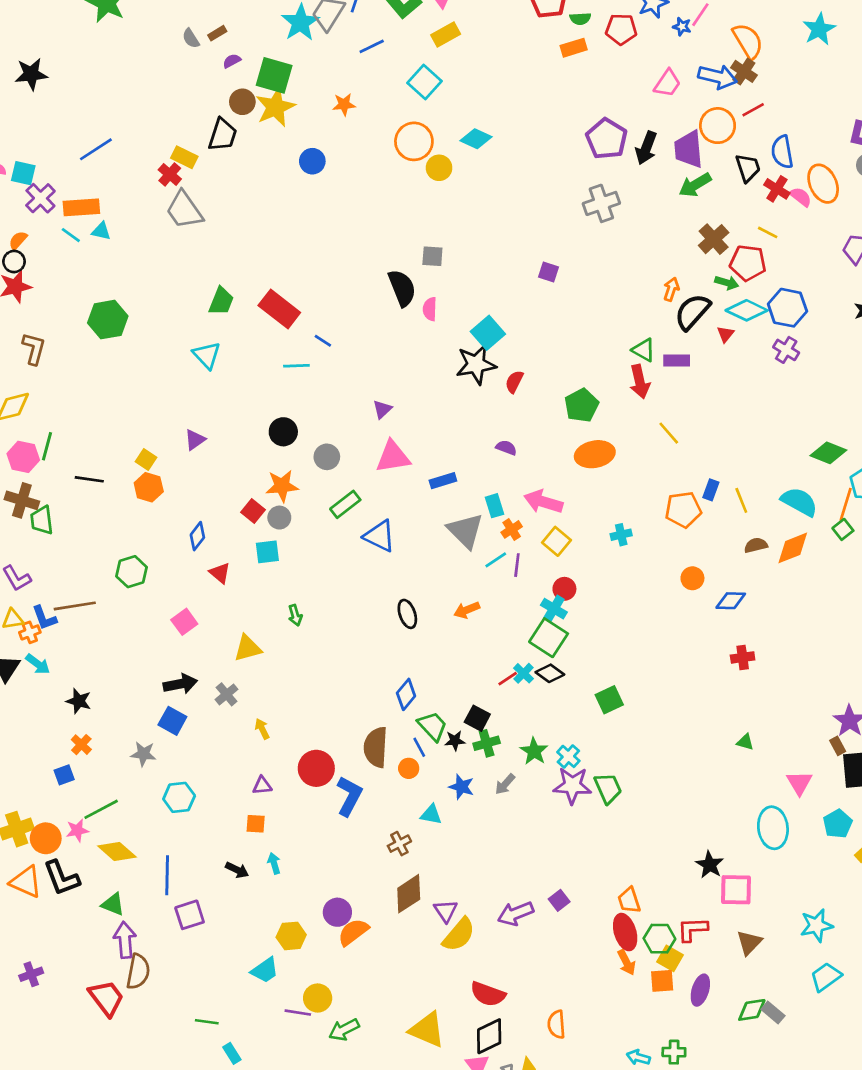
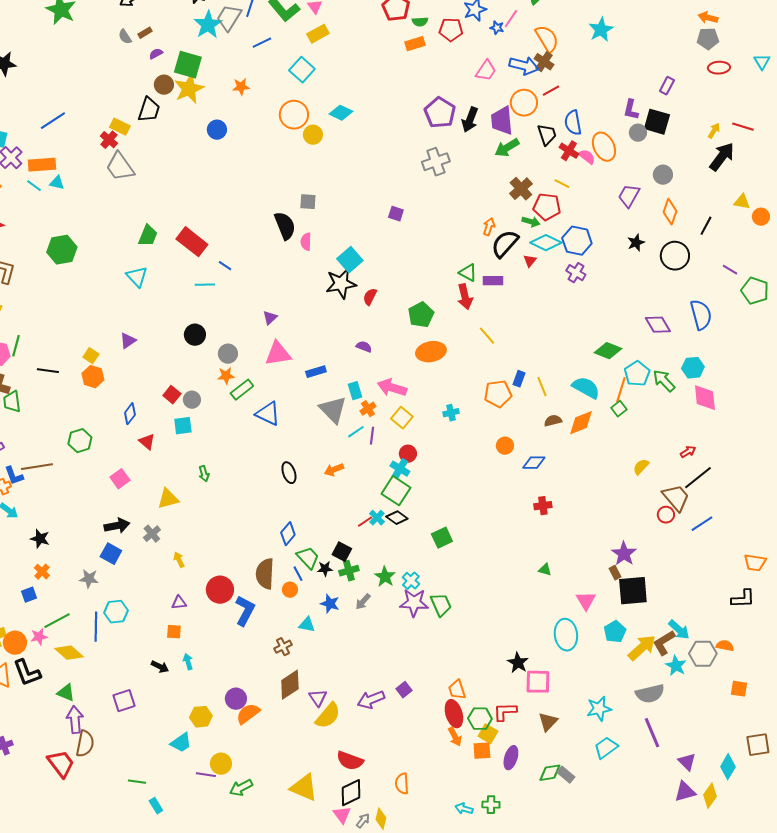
orange star: (282, 486) -> (226, 376), moved, size x0.7
blue line: (167, 875) -> (96, 627), moved

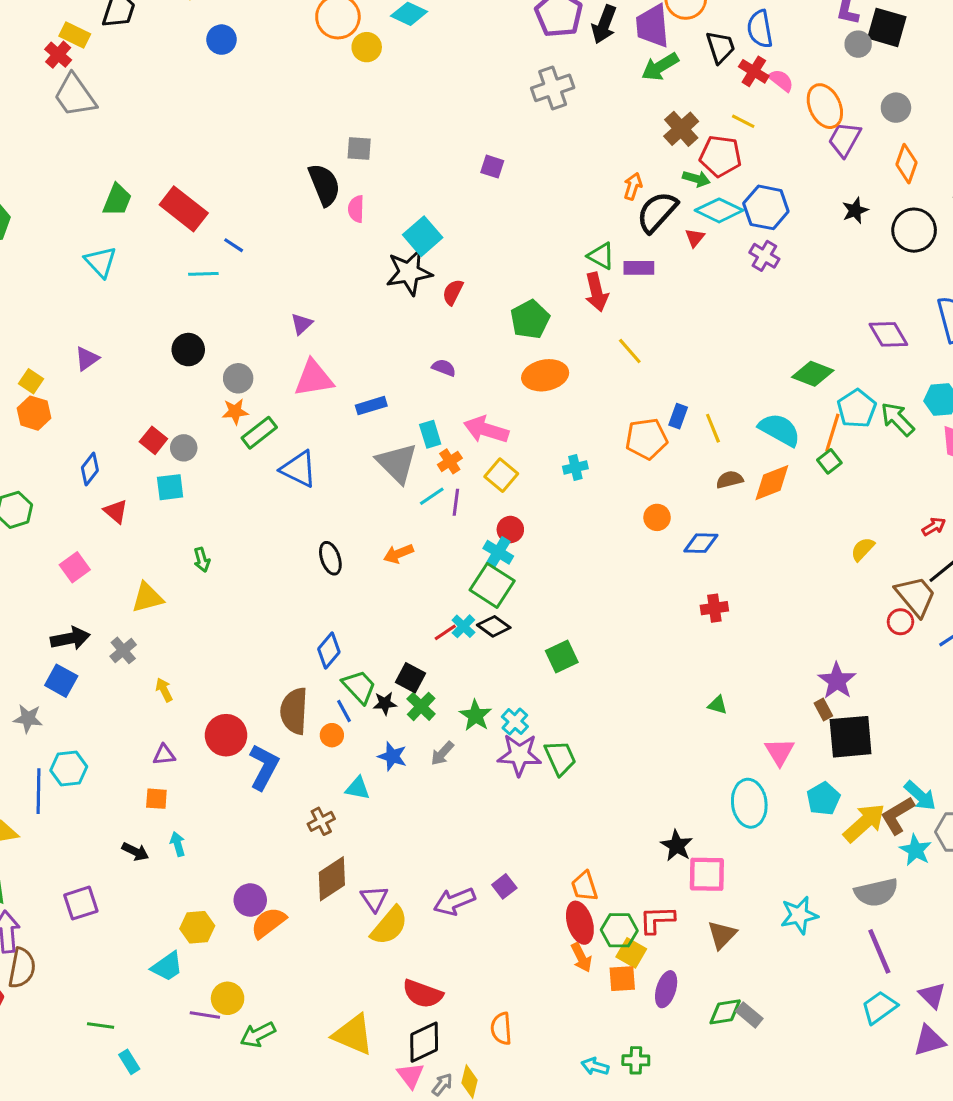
orange ellipse: (604, 147) -> (825, 106), moved
green cross: (349, 571) -> (421, 706), turned -30
cyan trapezoid: (606, 748) -> (879, 1007), moved

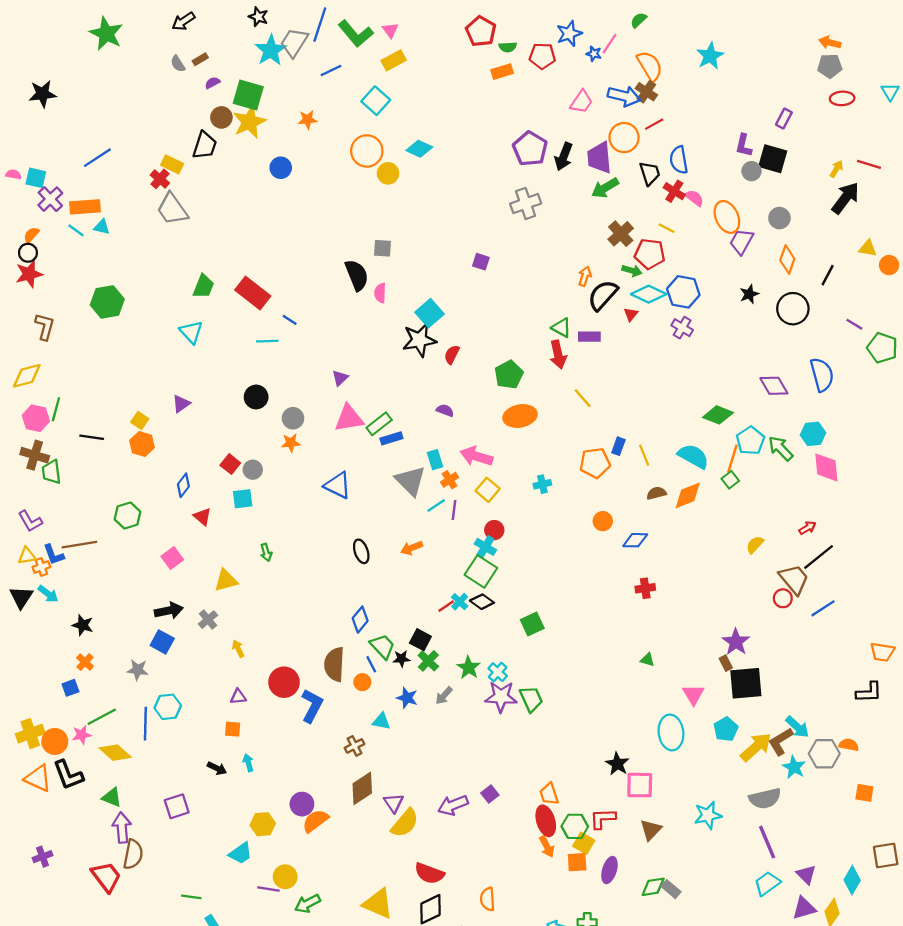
green rectangle: (259, 433) -> (379, 424), moved

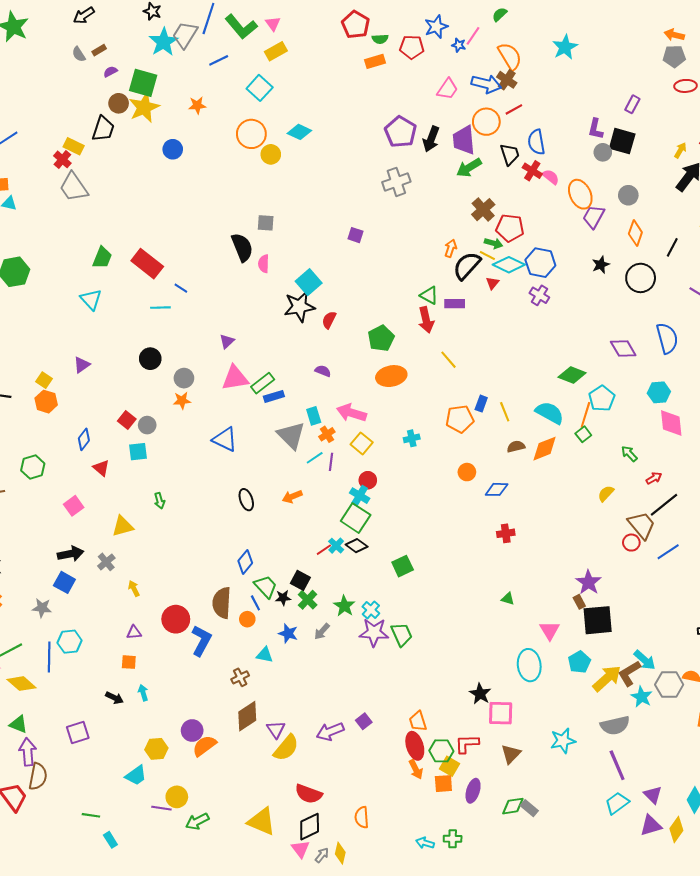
yellow line: (667, 228) -> (487, 255), moved
green arrow: (781, 448) -> (629, 454), moved, size x0.7

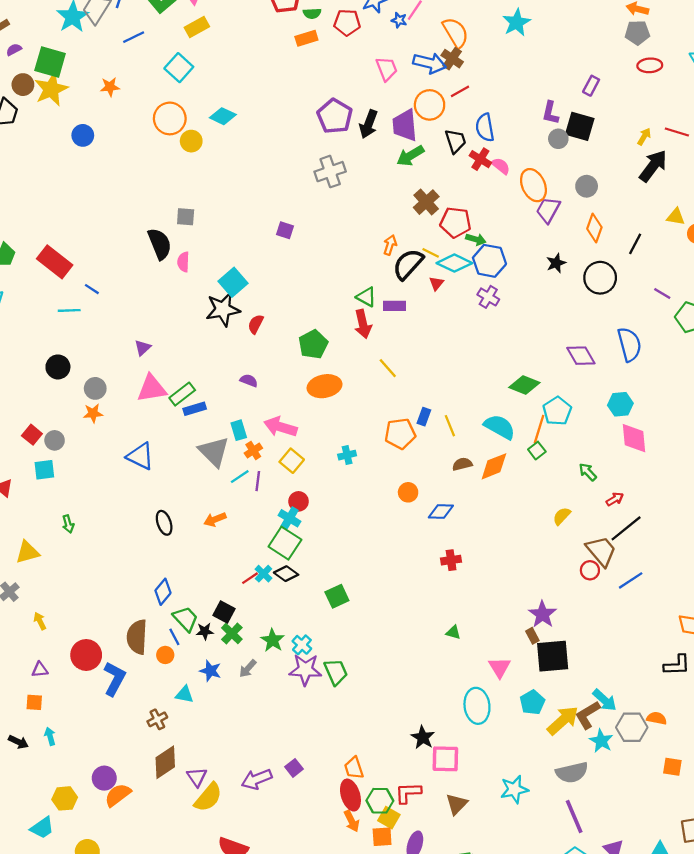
pink trapezoid: (447, 89) -> (387, 69), turned -55
green arrow: (493, 243) -> (476, 239), moved

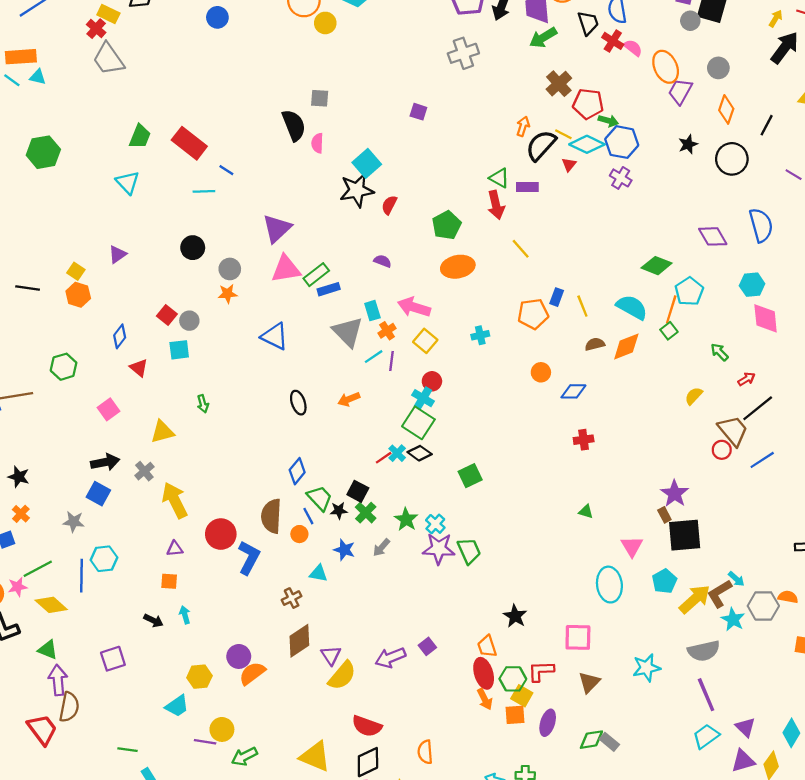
purple triangle: (143, 348) -> (277, 229), size x1.8
yellow arrow: (40, 621) -> (175, 500), size x2.0
cyan arrow: (605, 700) -> (736, 579), size x0.7
black star: (423, 737) -> (515, 616), moved

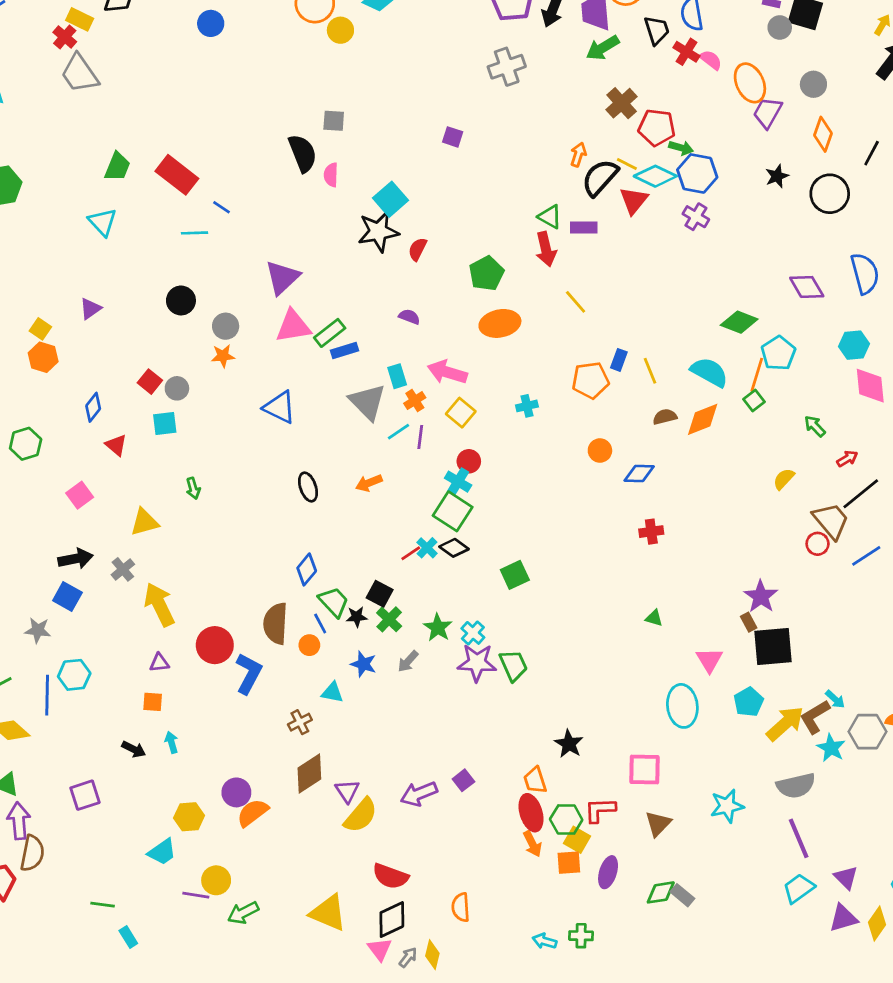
red triangle: (569, 165) -> (634, 200), size x1.6

